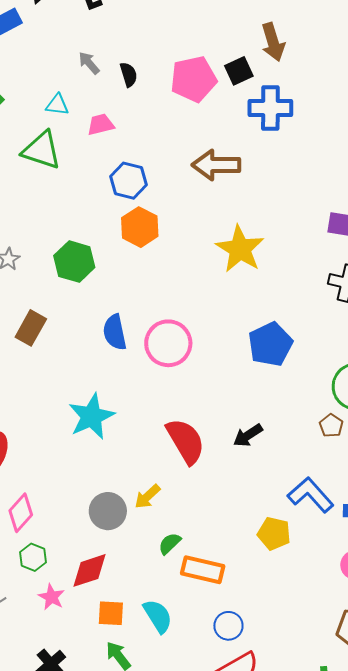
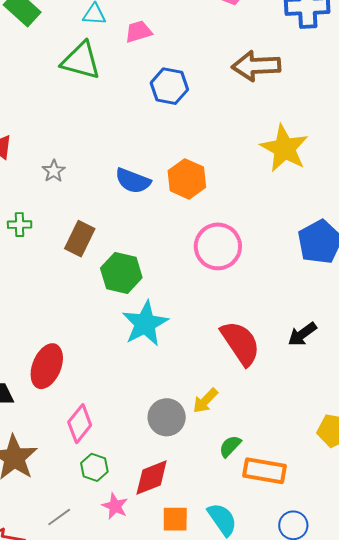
orange hexagon: (140, 227) -> (187, 179), moved
green hexagon: (74, 262) -> (121, 273), moved
blue semicircle: (115, 332) -> (133, 181), moved, turned -54

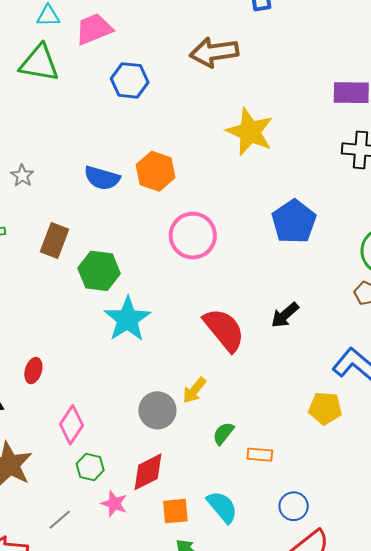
pink trapezoid: (139, 32) -> (94, 29), size x1.4
red ellipse: (47, 366) -> (33, 371), size x0.6
orange rectangle: (264, 471) -> (260, 455), size x0.6

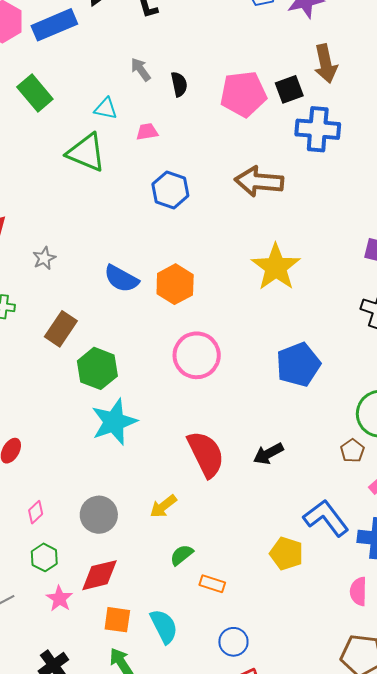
pink trapezoid: (94, 29) -> (147, 132), size x0.6
gray circle: (157, 410) -> (99, 515), moved
pink diamond: (71, 425) -> (36, 512), size x0.6

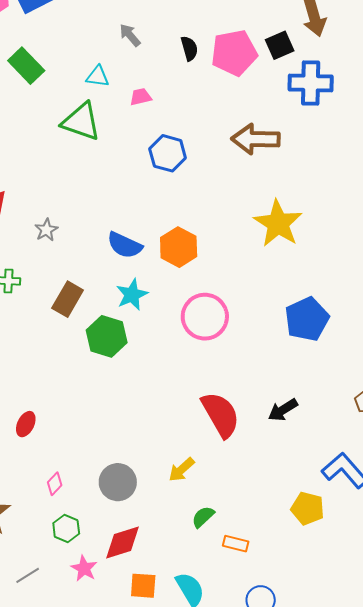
black semicircle: (179, 84) -> (189, 48), moved
cyan star: (114, 422) -> (132, 295), moved, size x0.7

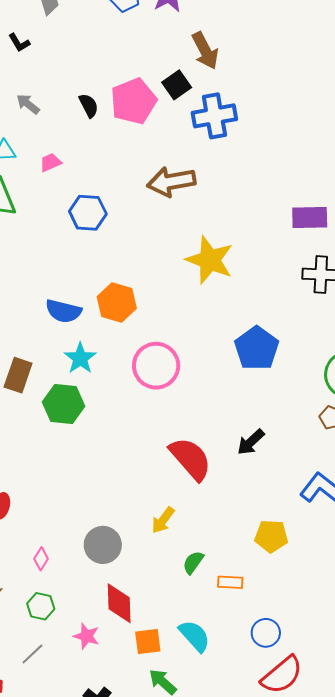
yellow pentagon: (308, 508) -> (271, 536), moved
green hexagon: (66, 528) -> (41, 606), moved
red diamond: (122, 542) -> (119, 603), turned -63

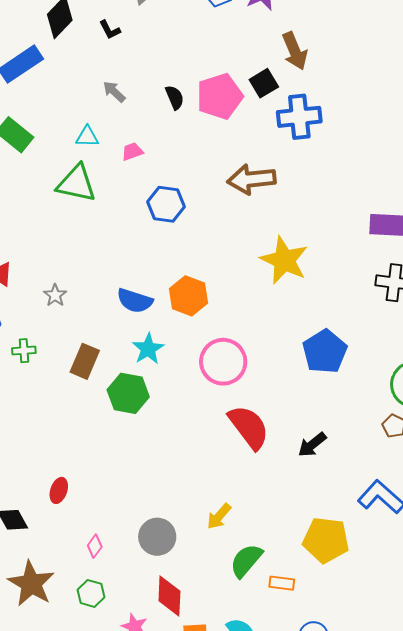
red semicircle: (190, 459) -> (249, 427), moved
yellow pentagon: (271, 536) -> (326, 540), size x1.4
green semicircle: (193, 562) -> (246, 561), size x1.5

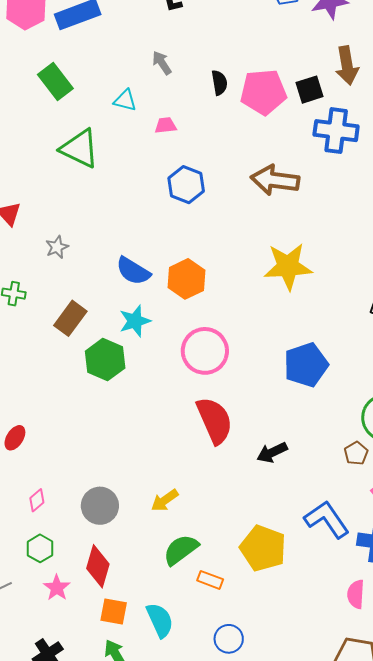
green triangle: (76, 183) -> (80, 148), moved
yellow star: (284, 260) -> (288, 266), turned 30
green hexagon: (91, 593) -> (40, 548), moved

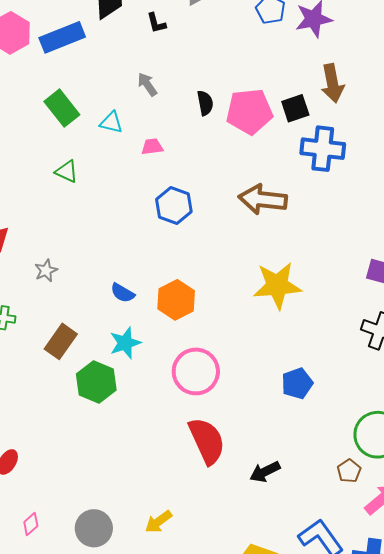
green rectangle: (55, 82) -> (62, 108), moved
green triangle: (80, 148) -> (67, 171), size x0.6
blue semicircle: (133, 271) -> (123, 293), size x0.7
blue pentagon: (306, 365) -> (297, 383), size x0.7

